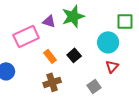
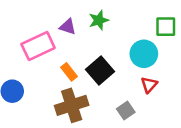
green star: (73, 16) -> (99, 20), size x0.7
black square: (74, 55) -> (100, 71), size x1.5
brown cross: (52, 82) -> (72, 105), size x1.4

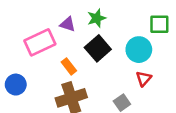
black square: (100, 71) -> (98, 48), moved

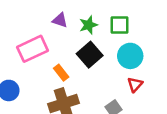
purple triangle: (68, 24) -> (60, 20), moved
green square: (159, 24) -> (119, 25), moved

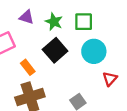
green star: (89, 25) -> (54, 22), turned -30
red triangle: (135, 85) -> (110, 79), moved

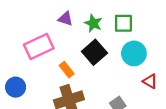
red triangle: (110, 79) -> (150, 81), turned -42

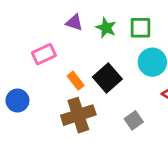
pink rectangle: (39, 46) -> (44, 54), size x0.7
black square: (94, 52) -> (107, 78), moved

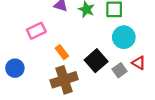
black square: (107, 78) -> (96, 61), moved
gray square: (134, 120) -> (120, 70), moved

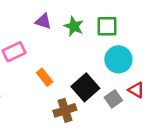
brown cross: (64, 80) -> (65, 110), moved, size x0.7

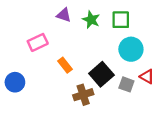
gray square: (113, 99) -> (126, 84), turned -35

